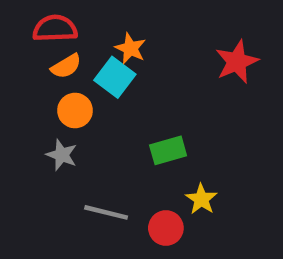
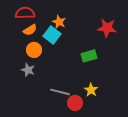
red star: (237, 62) -> (107, 28), turned 30
green rectangle: (168, 150) -> (89, 56), moved
gray line: (106, 212) -> (60, 92), moved

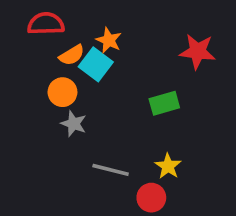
orange semicircle: (30, 30) -> (72, 55), moved
gray star: (28, 70) -> (74, 124), moved
red circle: (75, 103) -> (151, 198), moved

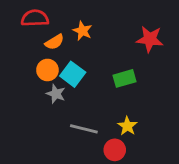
cyan square: (96, 64) -> (73, 74), moved

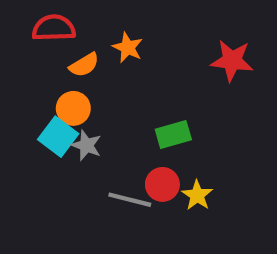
cyan square: (73, 74) -> (58, 137), moved
green rectangle: (125, 78) -> (173, 134), moved
red circle: (115, 150) -> (162, 184), moved

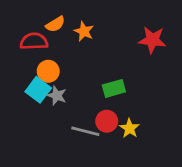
red semicircle: (54, 28) -> (34, 41), moved
orange semicircle: (84, 65) -> (55, 24), moved

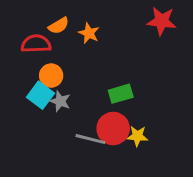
red star: (152, 40) -> (162, 21), moved
red circle: (107, 121) -> (113, 128), size x1.4
yellow star: (130, 128) -> (137, 136), turned -30

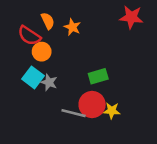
orange semicircle: (59, 26) -> (48, 21), turned -84
red semicircle: (36, 44) -> (29, 36), turned -145
orange circle: (51, 76) -> (42, 52), moved

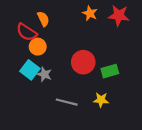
orange star: (72, 27) -> (90, 13), moved
green rectangle: (98, 76) -> (110, 71), moved
red circle: (92, 105) -> (83, 62), moved

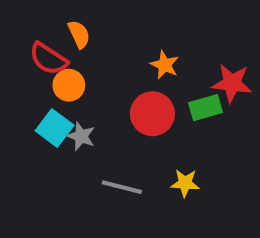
orange star: (90, 13) -> (165, 65), moved
red star: (119, 16) -> (232, 83), moved
green rectangle: (110, 71) -> (205, 108), moved

